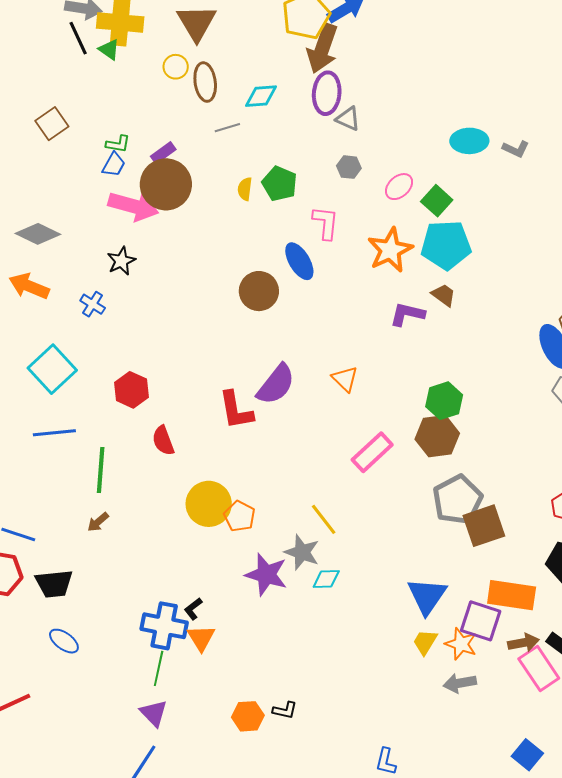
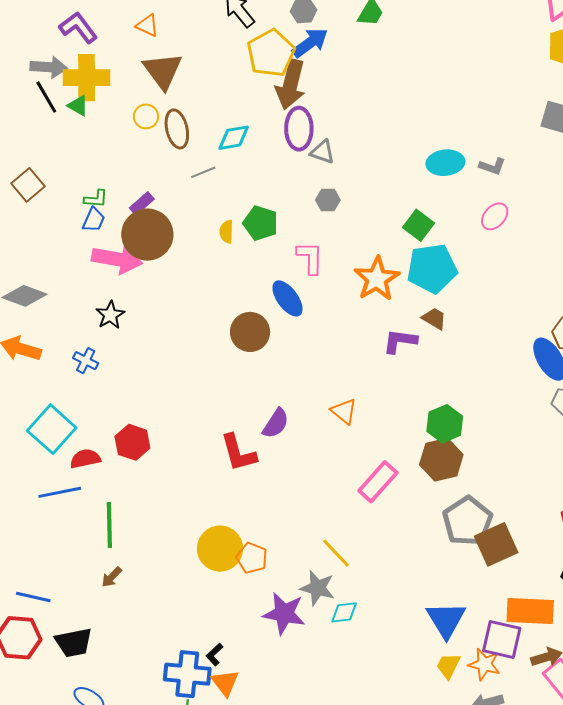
pink ellipse: (399, 187) -> (495, 216), moved
purple semicircle: (276, 384) -> (276, 423), size x0.7
red semicircle: (163, 441) -> (85, 459), moved, turned 104

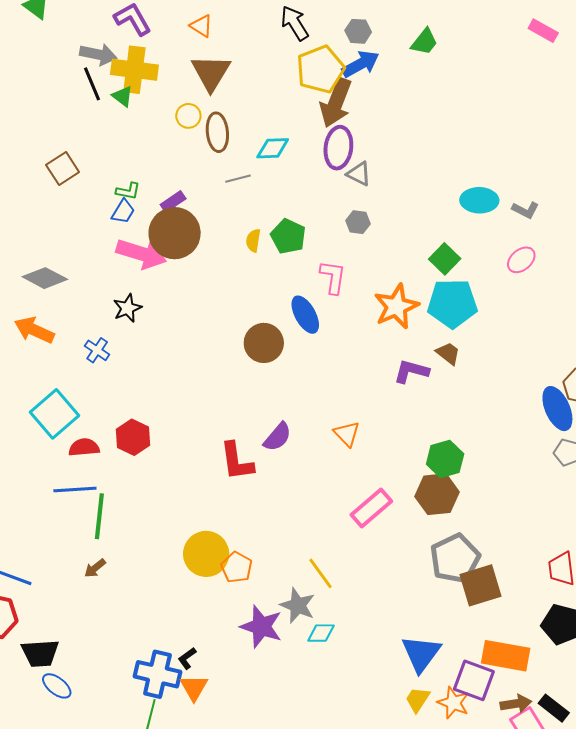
blue line: (60, 492) -> (75, 490), moved
black trapezoid: (74, 643) -> (40, 653), moved

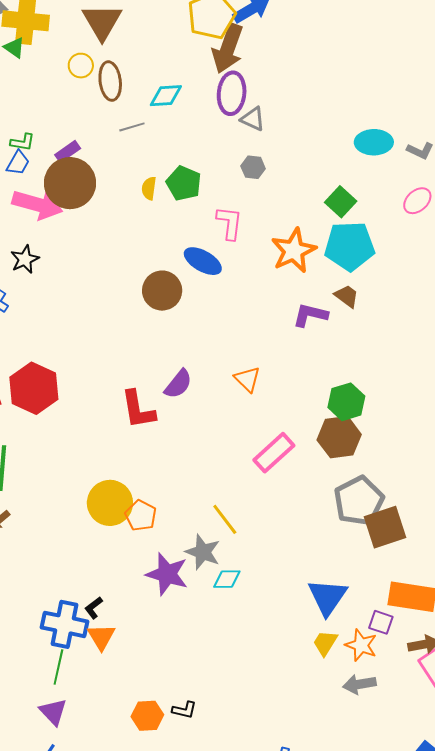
blue ellipse: (305, 315) -> (203, 261), turned -30
red hexagon: (133, 437) -> (34, 388), size x1.4
purple square: (474, 680) -> (381, 622), size x0.6

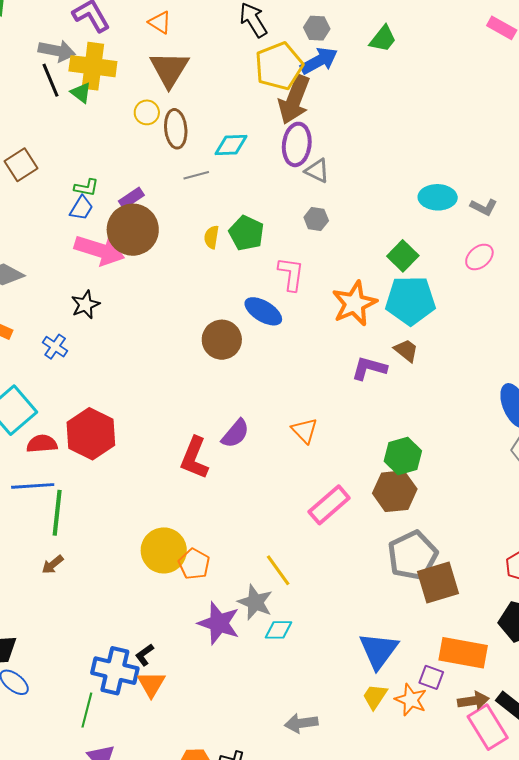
red L-shape: (138, 410) -> (194, 458), turned 30
green line: (58, 667) -> (87, 710), moved
gray arrow: (359, 684) -> (301, 723), moved

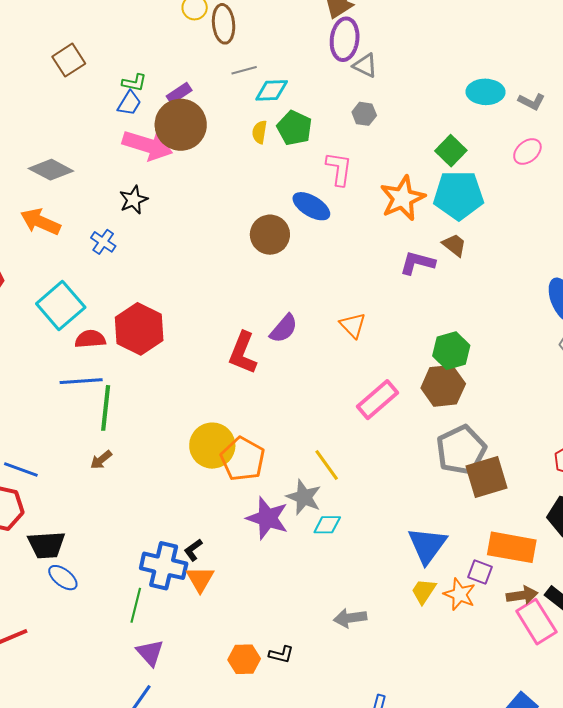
cyan diamond: (231, 145) -> (272, 90), moved
orange pentagon: (194, 564) -> (243, 459), size x1.4

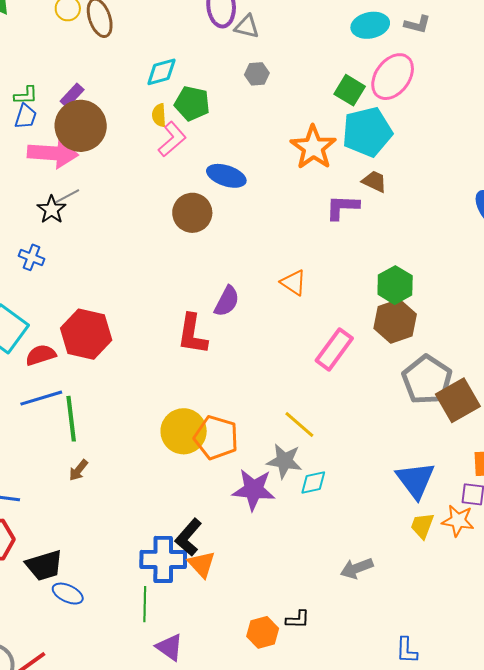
gray line: (244, 70) -> (67, 196), moved
pink ellipse: (527, 151) -> (393, 77), moved, size x1.6
pink L-shape: (339, 169) -> (172, 139), moved, turned 54
black L-shape: (193, 550) -> (188, 537), size x1.6

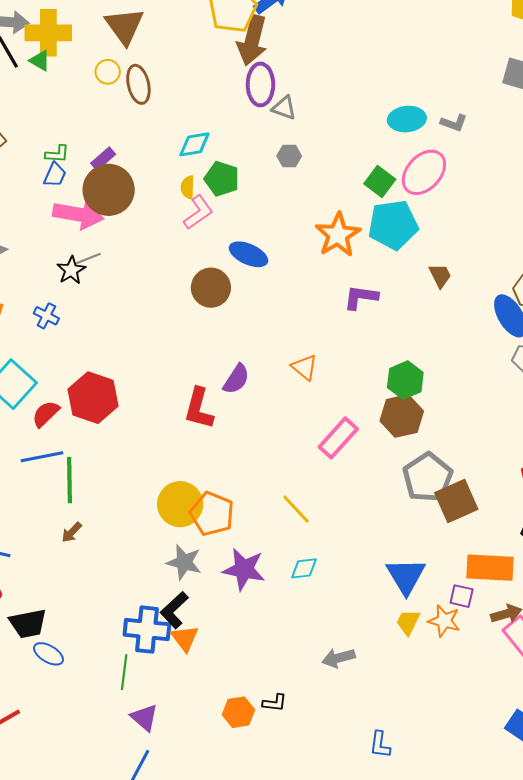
brown trapezoid: (374, 181) -> (440, 276), moved, turned 32
red semicircle: (41, 355) -> (46, 414), turned -32
gray star: (284, 461) -> (184, 562), moved

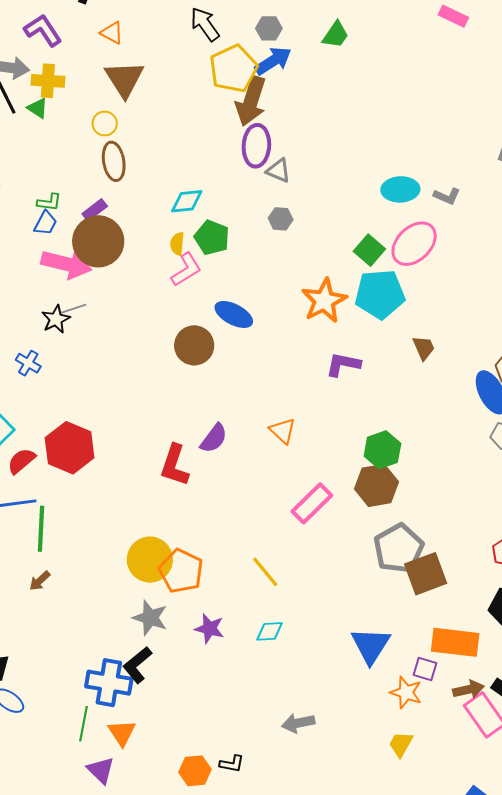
yellow cross: (48, 33) -> (48, 81), size x0.7
brown ellipse: (138, 84) -> (114, 161), moved
purple star: (244, 569) -> (210, 629), size x0.7
yellow trapezoid: (408, 622) -> (401, 744), moved
orange triangle: (185, 638) -> (122, 733), moved

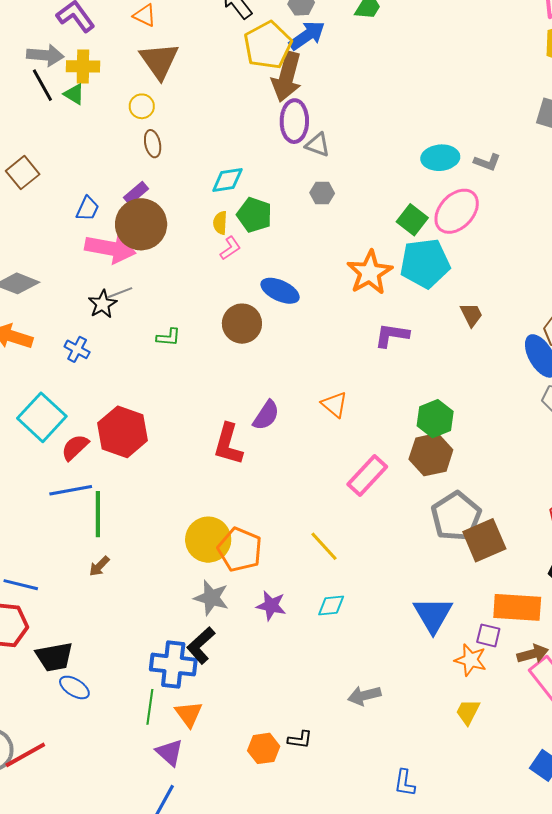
brown ellipse: (114, 161) -> (153, 144), size x0.7
green L-shape: (49, 202) -> (169, 337), moved
pink L-shape: (186, 270) -> (230, 248), size x0.7

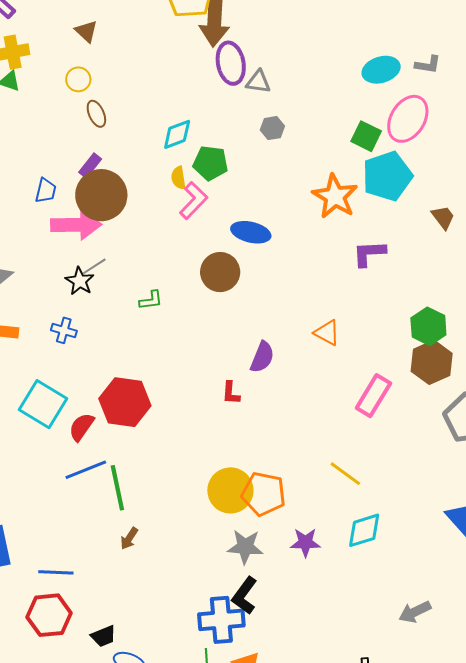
brown triangle: (159, 61) -> (86, 31), size x0.6
pink L-shape: (230, 248) -> (194, 201), size x1.5
red L-shape: (228, 444) -> (231, 393), size x0.6
cyan diamond: (331, 605) -> (364, 530), size x1.4
black trapezoid: (54, 657) -> (103, 636), size x0.7

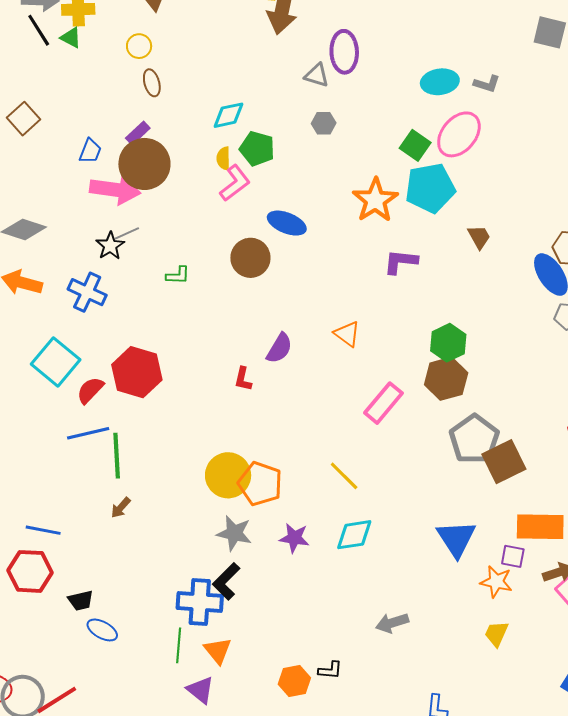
purple ellipse: (231, 63) -> (344, 52), moved
blue cross: (64, 330) -> (87, 292), size x1.5

